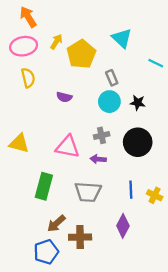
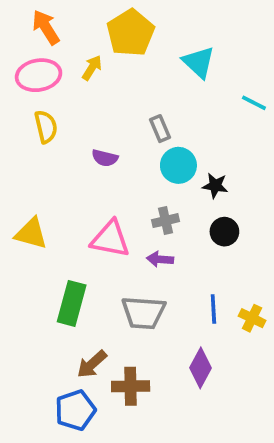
yellow pentagon: (81, 54) -> (131, 33), moved
gray rectangle: (112, 78) -> (160, 129), moved
black star: (138, 103) -> (215, 186), moved
black circle: (138, 142) -> (224, 232), size x0.6

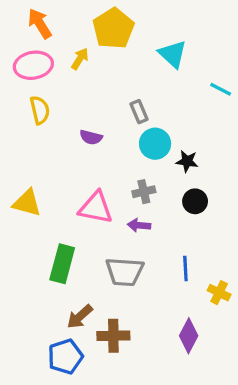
yellow cross: (252, 318) -> (219, 293), moved
purple diamond: (201, 368) -> (189, 336), moved

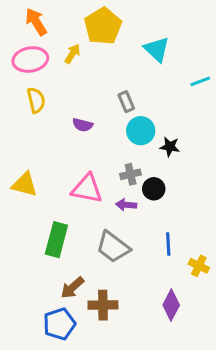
cyan line: (221, 89) -> (200, 81), turned -48
black circle: (195, 201) -> (154, 189), moved
gray trapezoid: (125, 272) -> (113, 247), turned 33

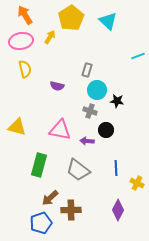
cyan triangle: (157, 49) -> (108, 21), moved
gray rectangle: (126, 102) -> (87, 70), turned 40
gray cross: (131, 174) -> (90, 111), moved, turned 32

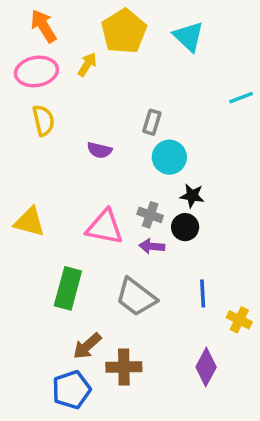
black star: (117, 101) -> (192, 196), moved
gray cross: (90, 111) -> (150, 215), moved

